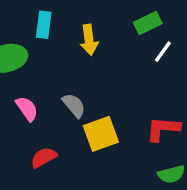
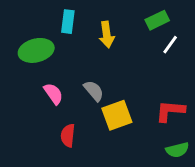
red semicircle: (44, 157) -> (68, 135), turned -55

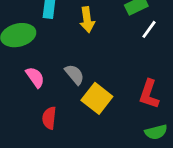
red L-shape: (170, 111) -> (149, 94), turned -76
yellow square: (117, 115) -> (97, 98), turned -32

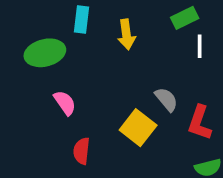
white line: (149, 29) -> (200, 46), turned -36
gray semicircle: (74, 74) -> (166, 99), moved

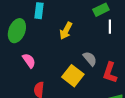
yellow arrow: (126, 35) -> (66, 31), moved, turned 36
green ellipse: (45, 53) -> (17, 31), turned -55

